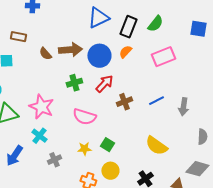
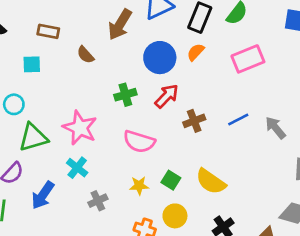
brown arrow: (70, 50) -> (120, 25), moved, turned 125
gray arrow: (183, 107) -> (275, 128), turned 132
yellow semicircle: (156, 146) -> (211, 181), moved

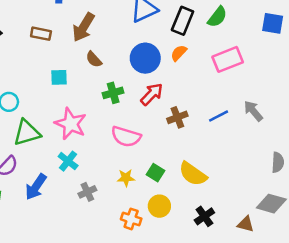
brown arrow: (120, 25) -> (83, 27), moved
brown semicircle: (85, 55) -> (94, 59), moved
cyan square: (32, 64) -> (59, 77), moved
gray arrow: (275, 128) -> (253, 111), moved

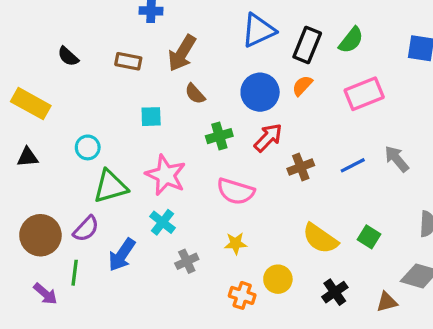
green square: (156, 173) -> (369, 237), moved
brown triangle: (246, 224) -> (387, 302), turned -30

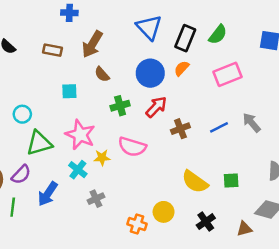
blue triangle: (258, 30) -> (149, 27), turned -48
green square: (369, 237) -> (231, 181), turned -35
yellow star: (236, 243) -> (102, 158), moved

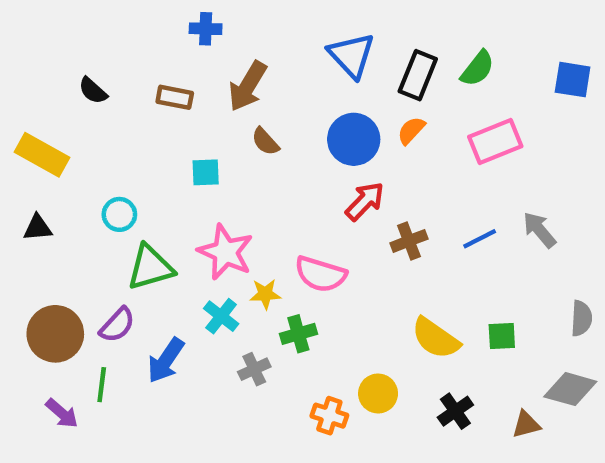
green cross: (120, 106) -> (298, 334), moved

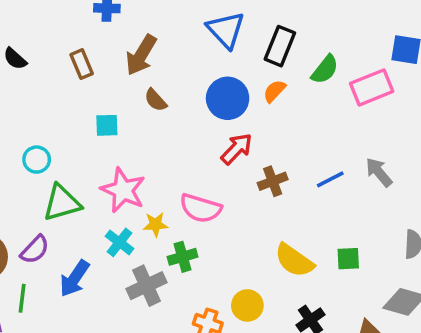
green semicircle: (478, 69) -> (325, 69), moved
brown rectangle: (175, 97) -> (82, 64), turned 56
pink rectangle: (495, 141) -> (372, 87), moved
gray cross: (254, 369) -> (147, 286), size x1.5

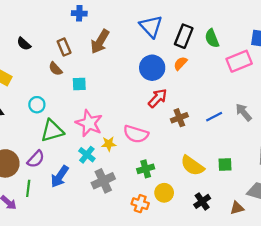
green semicircle: (325, 69) -> (212, 38), moved, turned 120
brown semicircle: (156, 100) -> (55, 69), moved
green cross: (183, 257) -> (146, 169), moved

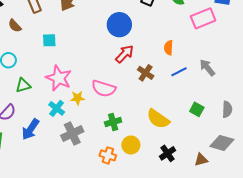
orange semicircle: (180, 63) -> (169, 48), moved, turned -40
brown semicircle: (55, 69) -> (15, 26), moved
brown cross: (179, 118) -> (146, 73), turned -35
green triangle: (52, 131) -> (23, 85), size x0.7
green square: (225, 164) -> (197, 109), moved, turned 32

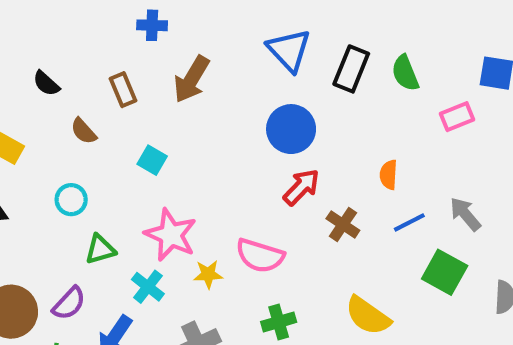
pink rectangle: (203, 18) -> (457, 117), size x0.7
cyan square: (49, 40) -> (152, 160), turned 32
cyan cross: (57, 108) -> (148, 287), moved
green square: (197, 109) -> (445, 272), moved, size x1.5

